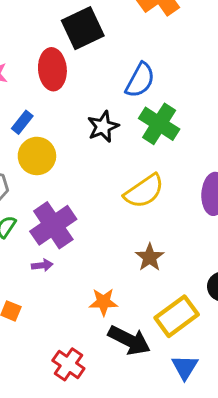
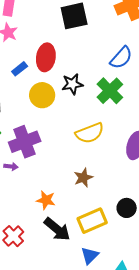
red ellipse: (52, 69) -> (46, 57), moved
blue semicircle: (140, 80) -> (121, 58), moved
yellow circle: (37, 156) -> (42, 95), moved

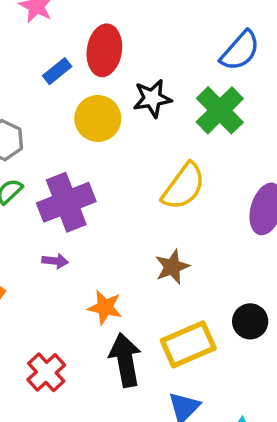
yellow semicircle: (90, 133) -> (184, 186), turned -32
purple arrow: (11, 166) -> (55, 261), moved
black arrow: (57, 229) -> (125, 360), turned -140

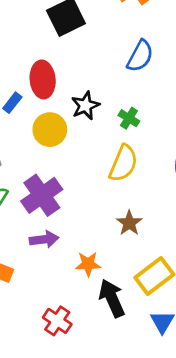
green cross: (220, 110) -> (129, 118), moved, size x0.6
purple arrow: (55, 261) -> (44, 239), size x1.5

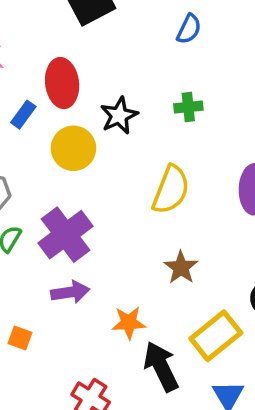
blue semicircle: (140, 56) -> (189, 29), moved, size x0.7
green cross: (129, 118) -> (188, 107), moved, turned -36

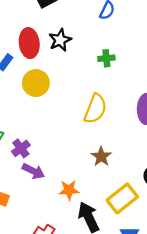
black star: (119, 116) -> (60, 40), moved
purple cross: (66, 235) -> (21, 148), moved, size x0.6
purple arrow: (70, 292) -> (33, 171), turned 35

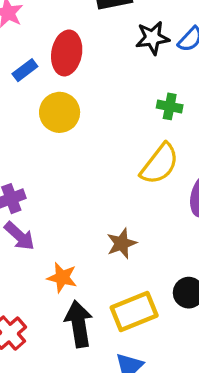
black star: (60, 40) -> (152, 38), moved
yellow semicircle: (95, 109) -> (160, 164), moved

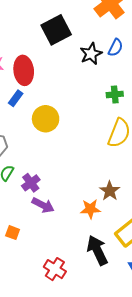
red ellipse: (67, 53) -> (24, 70), moved
orange star: (62, 278) -> (90, 209), moved

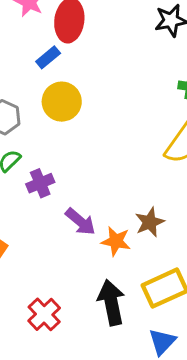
yellow circle: (46, 119) -> (62, 102), moved
purple arrow: (43, 205) -> (80, 222), moved

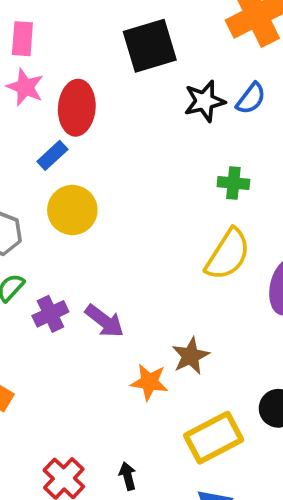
purple arrow: (80, 222) -> (104, 321), moved
black arrow: (111, 303) -> (128, 476), moved, size x0.5

